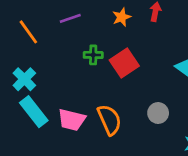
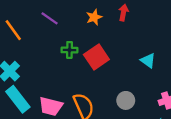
purple line: (70, 18) -> (50, 18), turned 54

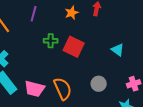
purple line: (50, 18) -> (34, 14), turned 70
red square: (96, 57) -> (74, 47), turned -30

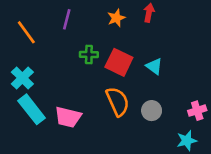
cyan triangle: (118, 50) -> (154, 66), moved
orange semicircle: (63, 89) -> (118, 101), moved

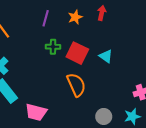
purple line: (67, 19) -> (46, 18), moved
gray circle: (152, 111) -> (104, 116), moved
pink trapezoid: (68, 117) -> (36, 112), moved

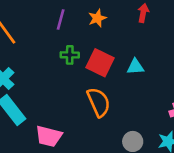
red arrow: (102, 13) -> (143, 13), moved
cyan triangle: (106, 56) -> (135, 67), turned -40

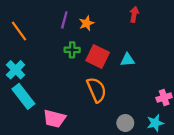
orange star: (97, 18) -> (87, 23), moved

